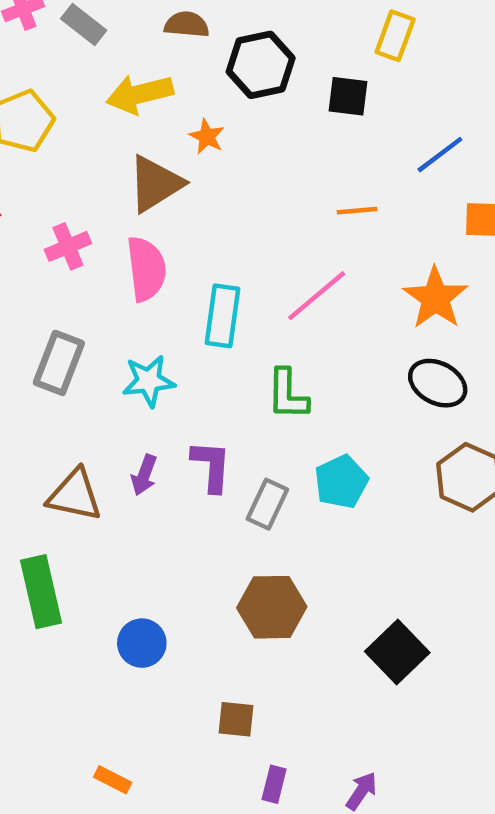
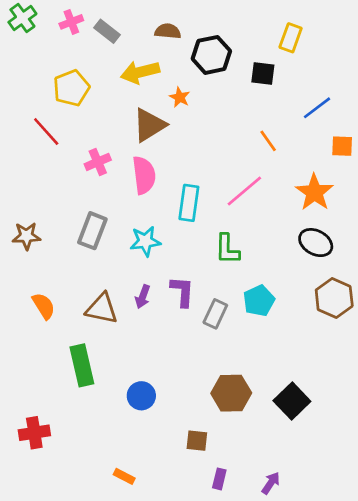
orange line: (357, 211) -> (268, 141), turned 60
brown hexagon: (272, 607) -> (231, 393), moved

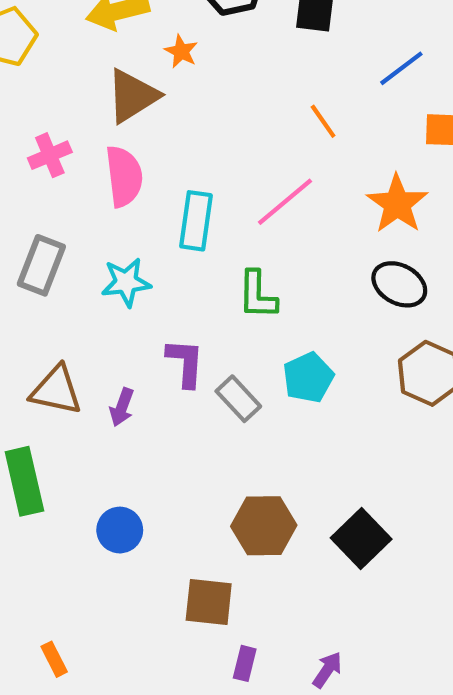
purple arrow: (143, 297) -> (122, 407), moved
gray rectangle: (215, 314) -> (238, 399), turned -68
brown square: (197, 441) -> (209, 602), size x1.4
orange rectangle: (124, 476) -> (54, 659), moved, turned 36

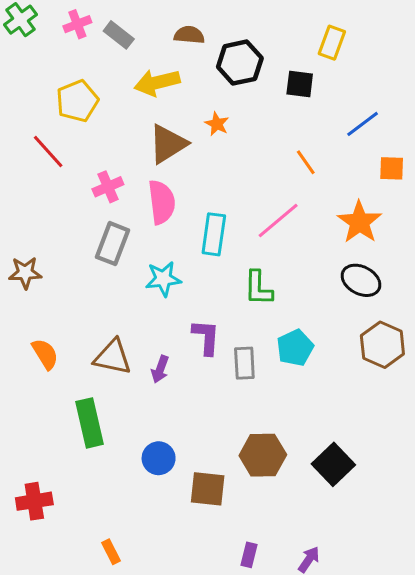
orange star: (181, 51) -> (217, 124), moved
gray rectangle: (41, 265) -> (113, 244), moved
gray rectangle: (238, 399) -> (244, 363), turned 40
brown square: (209, 602) -> (208, 489), moved

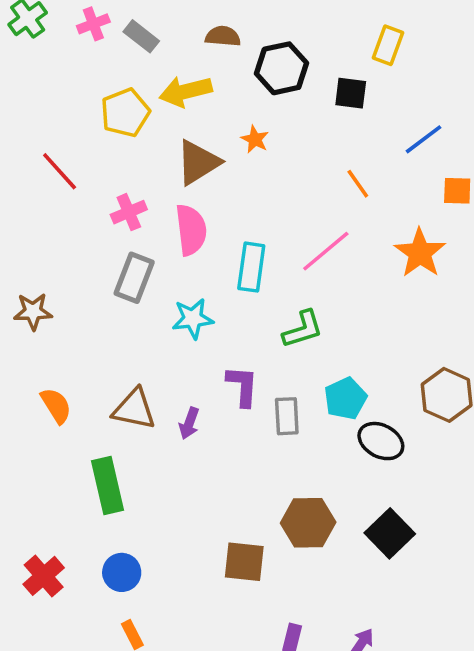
yellow pentagon: (77, 101) -> (125, 113), moved
black ellipse: (361, 280) -> (381, 441), moved
green L-shape: (258, 288) -> (303, 329), turned -108
blue circle: (159, 458) -> (122, 572), moved
red cross: (34, 501) -> (44, 576), turned -32

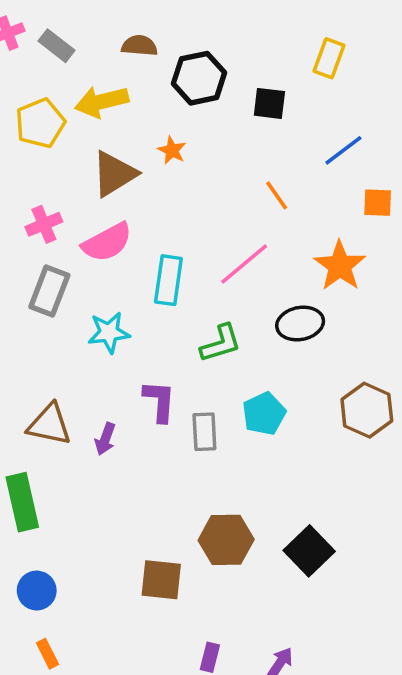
yellow rectangle: (388, 45) -> (329, 58), moved
pink semicircle: (191, 230) -> (107, 242), turned 69
black ellipse: (381, 441) -> (300, 324), moved, turned -39

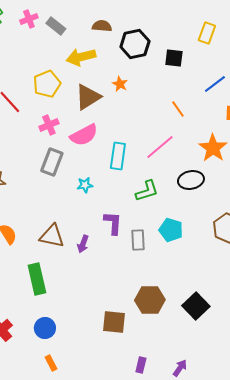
yellow pentagon: (40, 123) -> (47, 84), moved
cyan star: (109, 333) -> (85, 185), size x0.7
cyan pentagon: (264, 414) -> (171, 230), turned -30

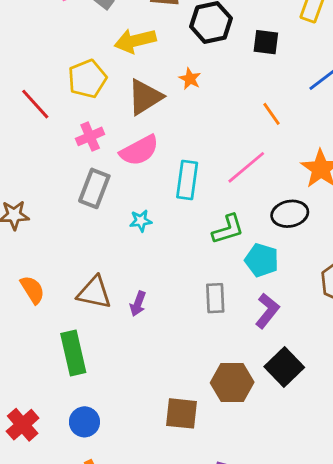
purple L-shape: (113, 223) -> (267, 311), moved, turned 35
cyan pentagon: (171, 230) -> (262, 260), moved
black square: (196, 306) -> (284, 367), moved

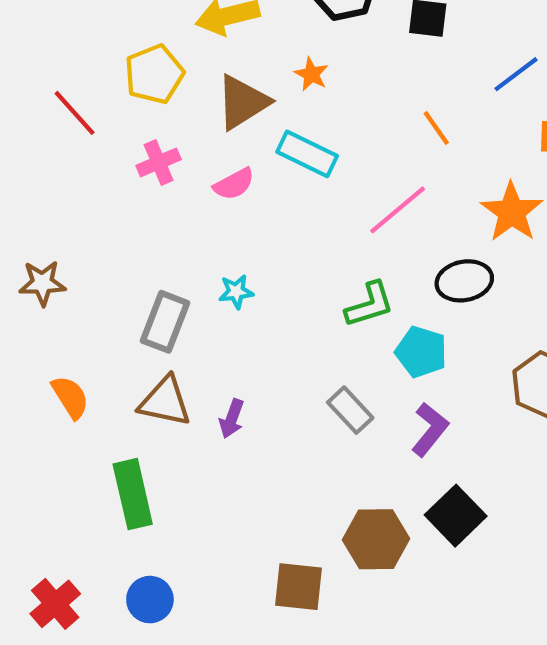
pink semicircle: (139, 150) -> (234, 184), size x0.7
cyan rectangle: (187, 180) -> (307, 154), moved, turned -72
gray rectangle: (94, 188) -> (165, 322), moved
gray rectangle: (215, 298) -> (350, 410), turned -40

